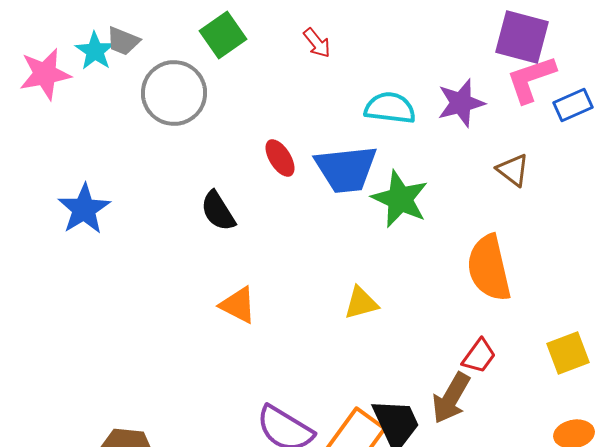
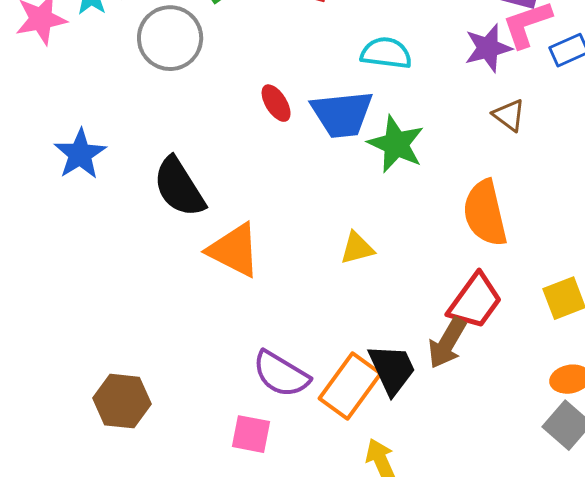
purple star: (461, 103) -> (488, 48), moved
black semicircle: (218, 211) -> (179, 187), moved, size x1.5
orange triangle: (238, 305) -> (234, 250), size x1.5
red trapezoid: (479, 356) -> (475, 301), size x1.6

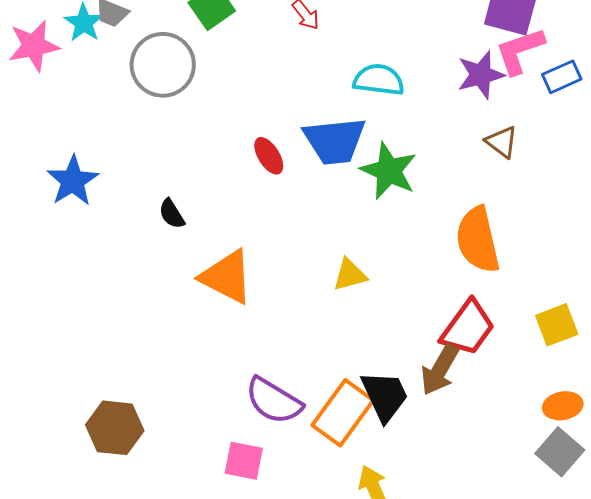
red ellipse: (276, 103) -> (269, 156), moved
black semicircle: (179, 187) -> (172, 214), size x0.5

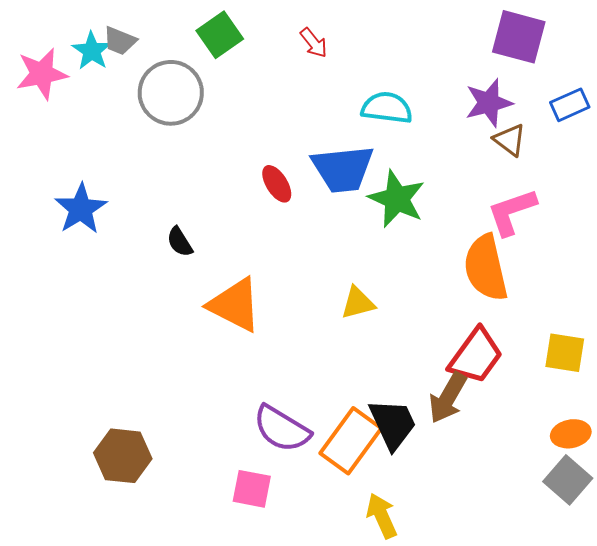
pink L-shape: (520, 51) -> (512, 212), moved
brown triangle: (502, 142) -> (510, 140), moved
yellow square: (557, 325) -> (565, 353), turned 30

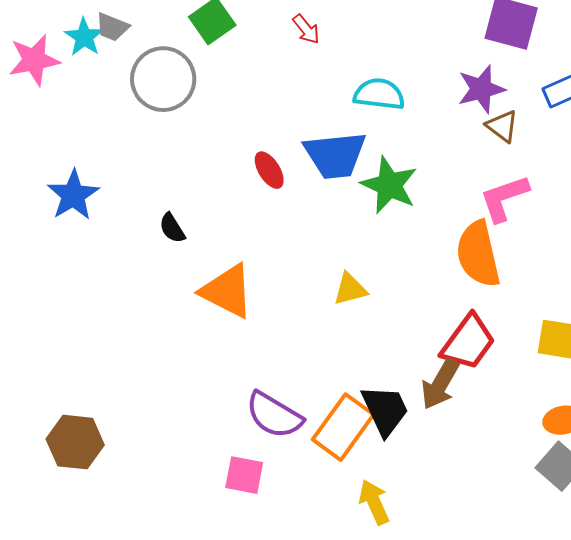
brown hexagon: (123, 456) -> (75, 442), moved

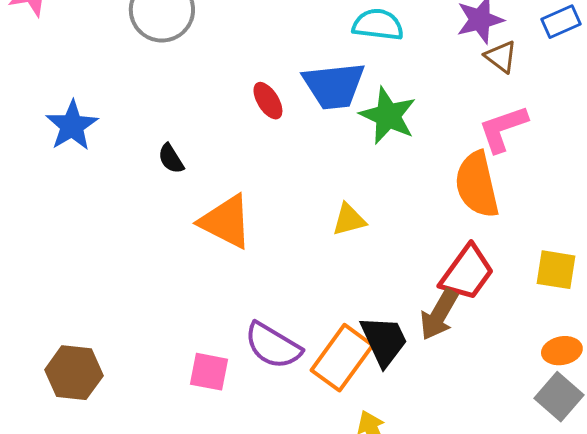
pink square: (244, 475) -> (209, 372), moved

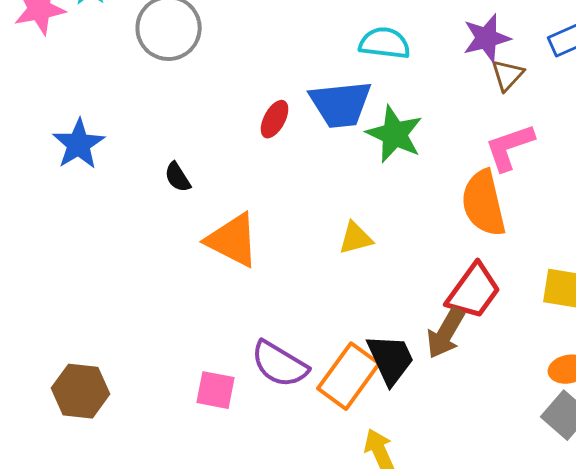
brown triangle: (501, 57) -> (508, 75), turned 36
red ellipse: (268, 101) -> (275, 119), turned 60

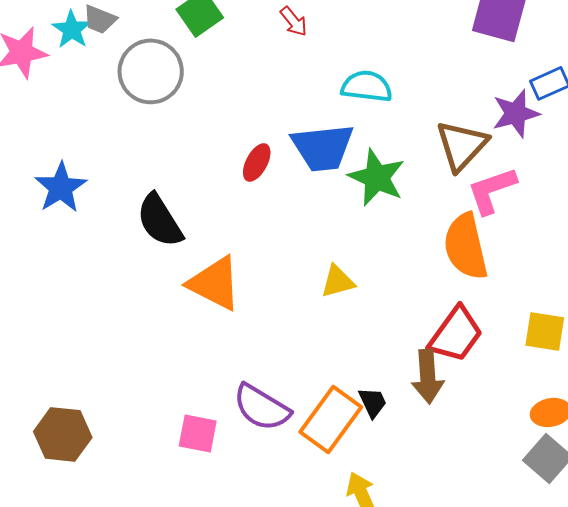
purple star: (487, 38) -> (516, 113), moved
brown triangle: (508, 75) -> (462, 145), moved, size x1.6
black semicircle: (178, 177) -> (160, 220), size x1.8
brown arrow: (446, 333) -> (428, 376), turned -34
black trapezoid: (391, 359) -> (373, 402), size x0.6

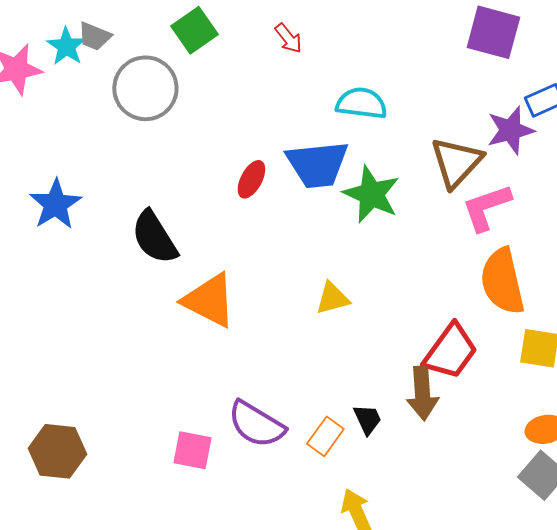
orange semicircle: (466, 246) -> (502, 281), moved
orange rectangle: (331, 419) -> (325, 436), size x0.6

